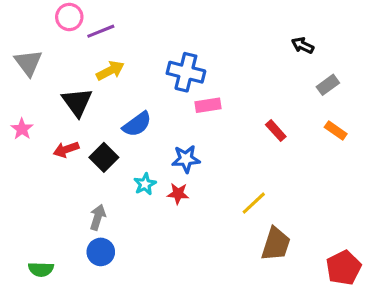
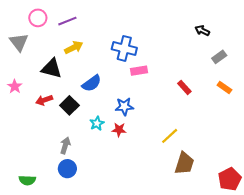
pink circle: (69, 17) -> (38, 18), moved
black triangle: (77, 102) -> (52, 69), turned -40

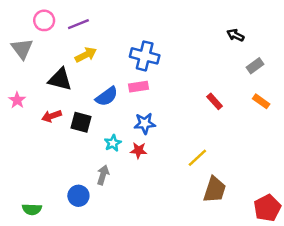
pink rectangle: (139, 71) -> (139, 87), moved
black square: (69, 105) -> (81, 122), turned -30
gray arrow: (65, 145) -> (103, 175), moved

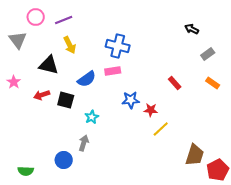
yellow arrow: (86, 55) -> (70, 45), turned 90
blue star: (145, 123) -> (131, 100), moved
red star: (139, 150) -> (151, 110), moved
brown trapezoid: (215, 190) -> (195, 155), moved

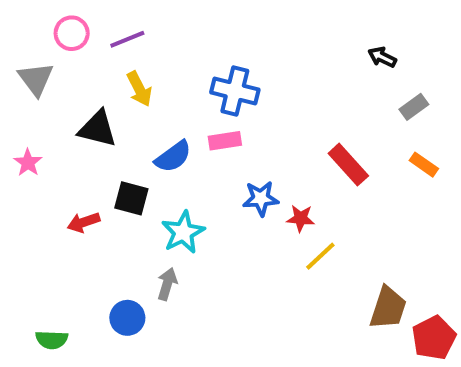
red rectangle: (175, 83) -> (348, 165), size x1.5
red arrow: (42, 95) -> (84, 222), moved
cyan star: (92, 117) -> (183, 232), size x1.5

